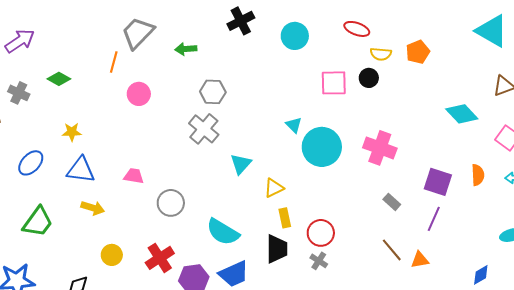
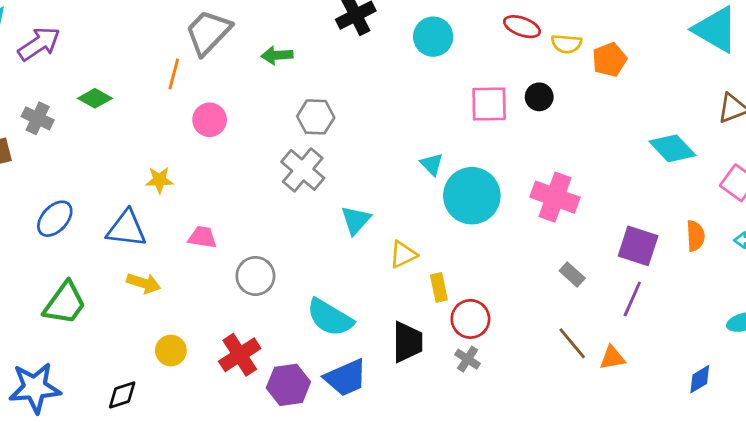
yellow semicircle: (381, 54) -> (566, 44), moved
yellow star: (72, 132) -> (159, 180), moved
yellow rectangle: (285, 218) -> (439, 287), moved

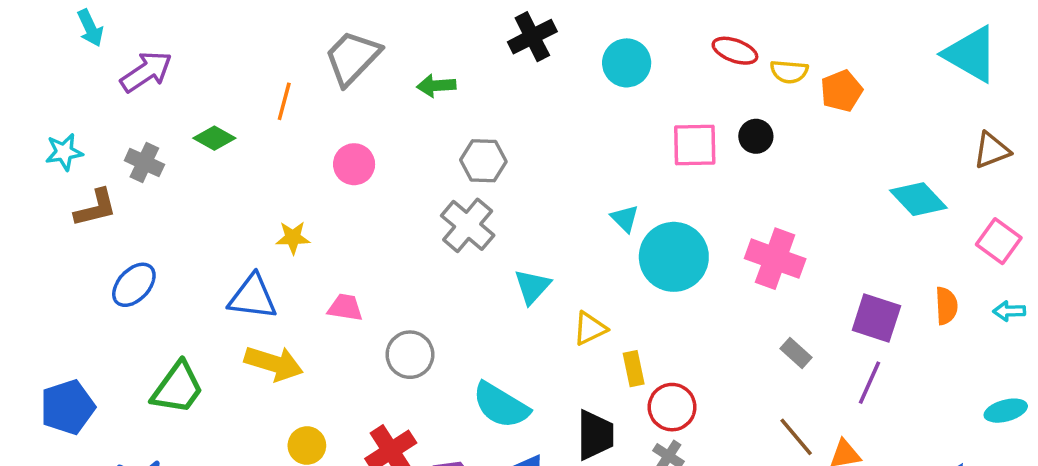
orange line: (174, 74) -> (284, 101), moved
blue ellipse: (55, 219) -> (134, 285), moved
yellow arrow: (144, 283) -> (274, 363), size x1.4

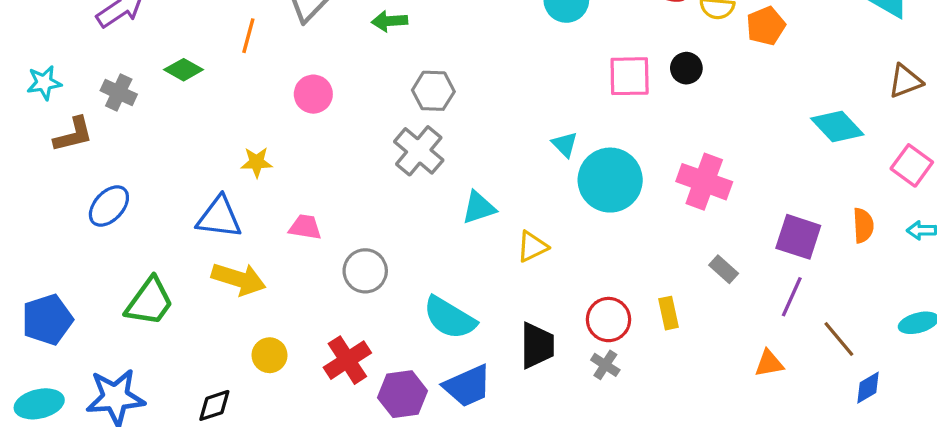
cyan triangle: (532, 287) -> (479, 208), turned 30
yellow rectangle: (634, 369) -> (669, 313), moved
brown line: (796, 437) -> (839, 339), moved

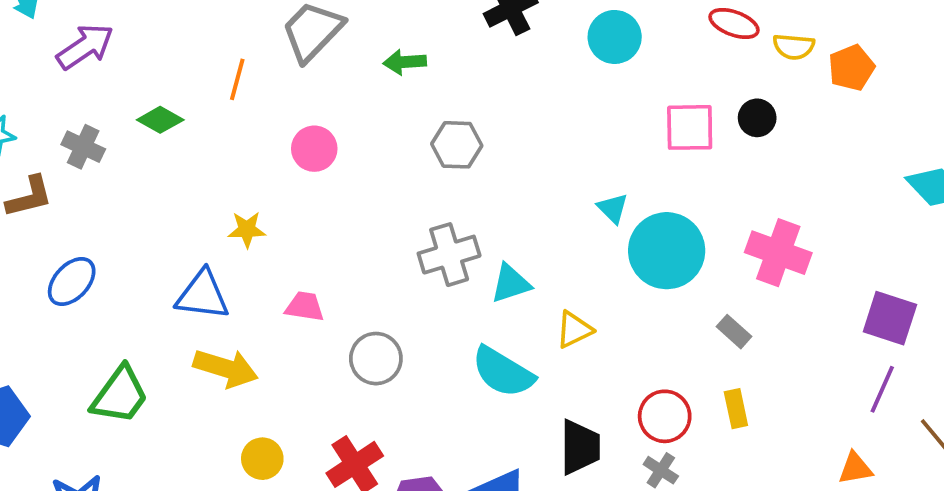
gray cross: (419, 151) -> (449, 255), moved, turned 33
gray rectangle: (724, 269) -> (734, 332), moved
cyan semicircle: (450, 318) -> (503, 372), moved

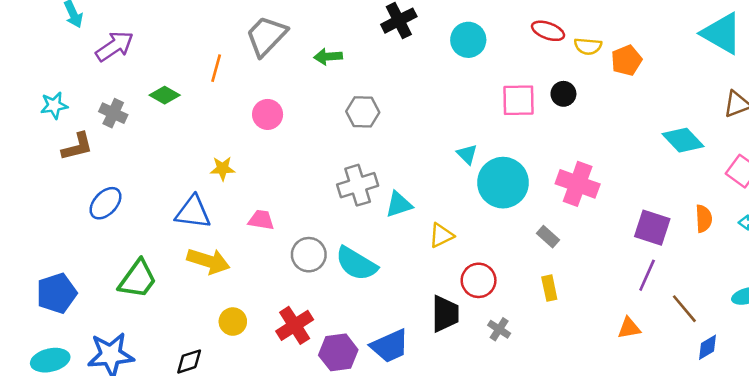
cyan semicircle: (503, 372) -> (356, 264), moved
red circle: (665, 416) -> (479, 280), moved

